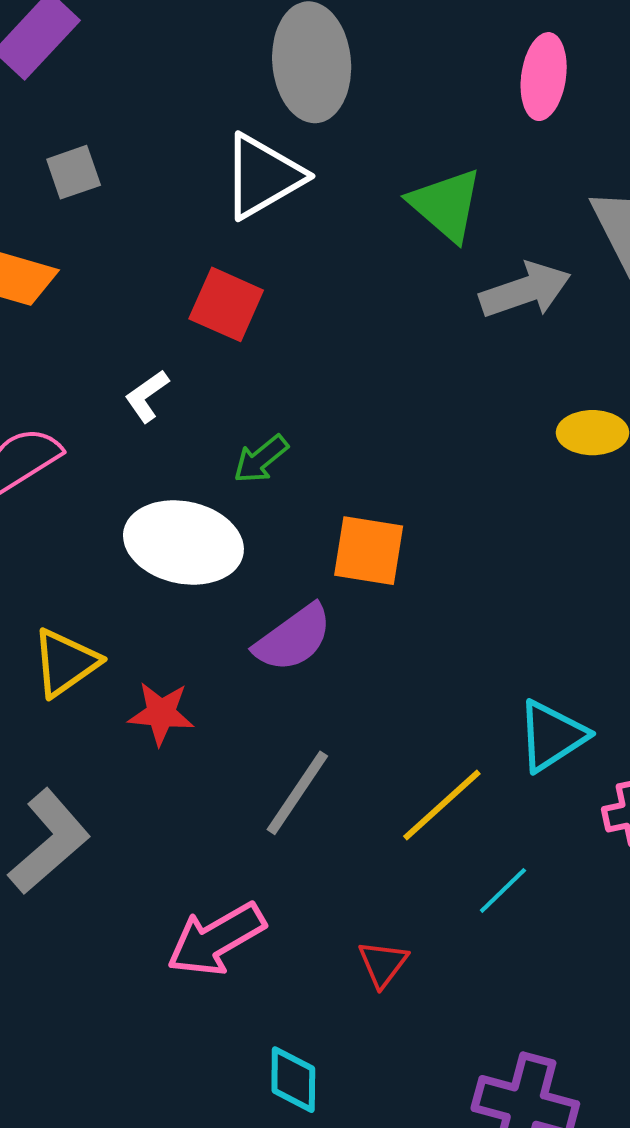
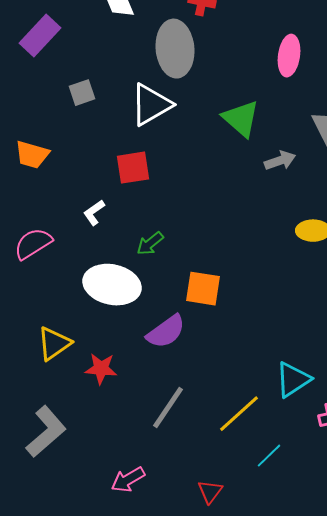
gray square: (74, 172) -> (82, 93), moved
gray arrow: (525, 290) -> (280, 161), size x0.7
red square: (226, 304) -> (133, 168), turned -33
pink arrow: (216, 939) -> (128, 480), size x0.7

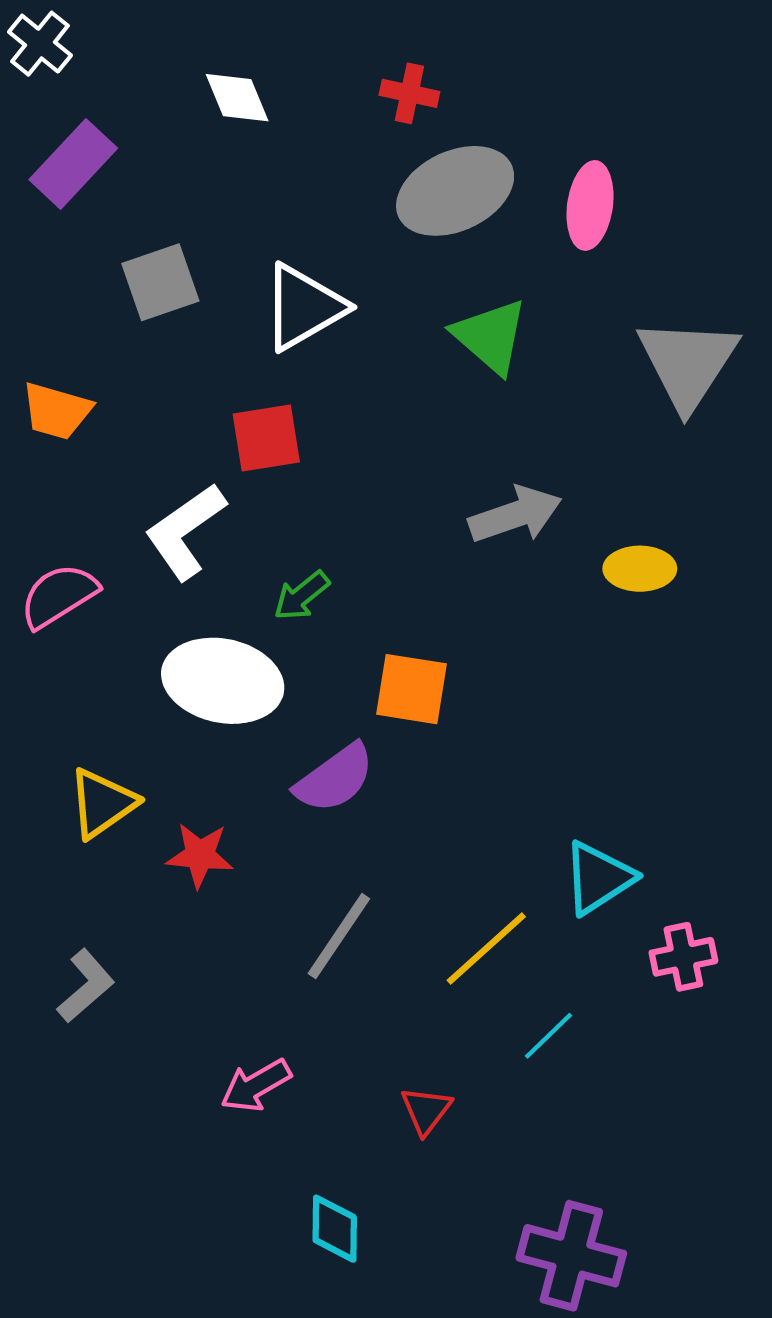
gray ellipse: (175, 49) -> (455, 191), moved, turned 70
gray square: (82, 93) -> (160, 282), size x1.4
gray arrow: (280, 161) -> (515, 515), moved, size x1.4
white L-shape: (94, 213) -> (185, 531), size x1.8
gray L-shape: (46, 432) -> (86, 986), size x0.7

